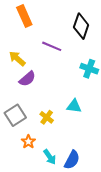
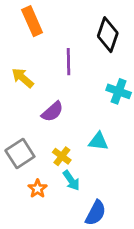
purple line: (52, 46) -> (69, 62), turned 66
purple semicircle: (27, 79) -> (52, 112), moved
cyan arrow: (50, 157) -> (71, 181), moved

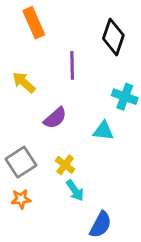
cyan triangle: (98, 141) -> (103, 131), moved
orange star: (38, 189) -> (21, 199), moved, turned 30

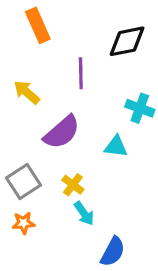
black diamond: (113, 37) -> (127, 41), turned 60
purple semicircle: (55, 118) -> (62, 132), size x1.4

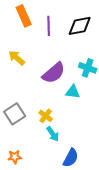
purple line: (81, 73) -> (49, 26), moved
purple semicircle: (62, 132) -> (54, 73), moved
orange star: (24, 223) -> (15, 157), moved

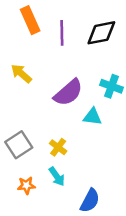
cyan arrow: (53, 134) -> (57, 177), moved
orange star: (15, 157) -> (26, 185), moved

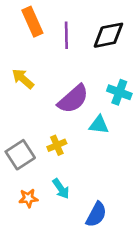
yellow cross: (58, 147) -> (57, 145), moved, turned 30

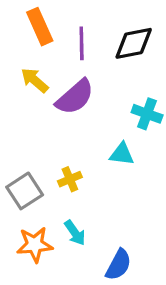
yellow arrow: (23, 79) -> (35, 80), moved
purple semicircle: (73, 99) -> (75, 97), moved
orange star: (28, 198) -> (35, 245), size x1.5

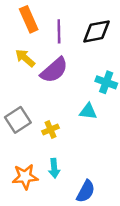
gray square: (25, 191) -> (18, 120), moved
cyan arrow: (75, 233) -> (54, 168), turned 30

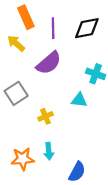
yellow arrow: (25, 58) -> (16, 43), moved
gray square: (18, 120) -> (16, 93), moved

